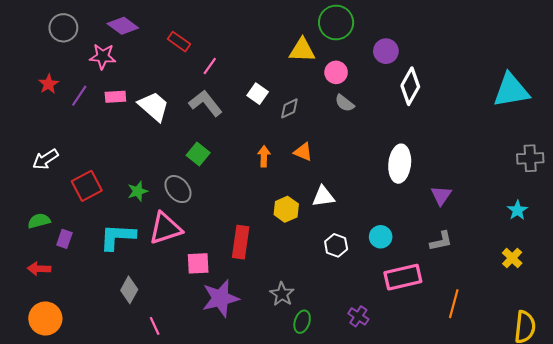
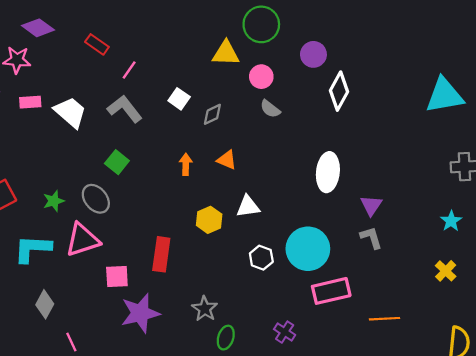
cyan circle: (381, 237) -> (308, 249), size x1.8
gray L-shape: (441, 241) -> (371, 238), moved, turned -95
orange line: (454, 304) -> (385, 319), turned 72

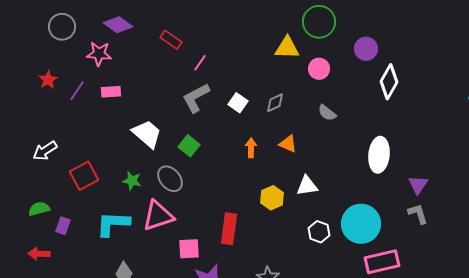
white square: (179, 99) -> (238, 103), moved
gray L-shape: (125, 109) -> (196, 98), turned -80
gray semicircle: (270, 109) -> (327, 113), moved
white trapezoid: (70, 112) -> (147, 134), moved
green star: (54, 201) -> (132, 181), turned 30

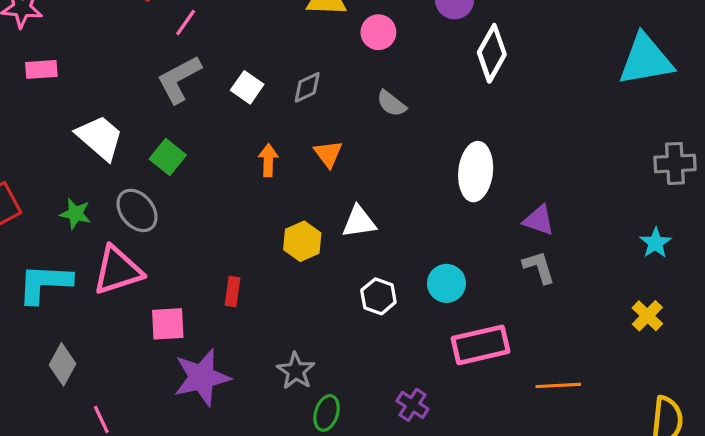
orange triangle: (288, 144) -> (328, 154), turned 30
purple triangle: (418, 185) -> (539, 220), turned -45
cyan circle: (361, 224) -> (446, 283), size x0.6
red rectangle: (229, 229) -> (233, 291), size x0.6

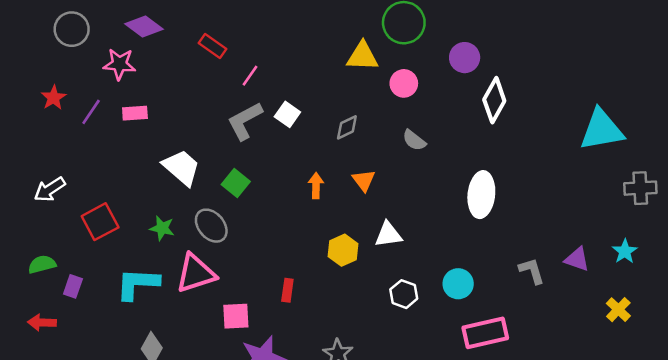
cyan triangle: (646, 60) -> (602, 130), moved
white square: (247, 87) -> (287, 114), moved
purple triangle: (539, 220) -> (577, 259), moved

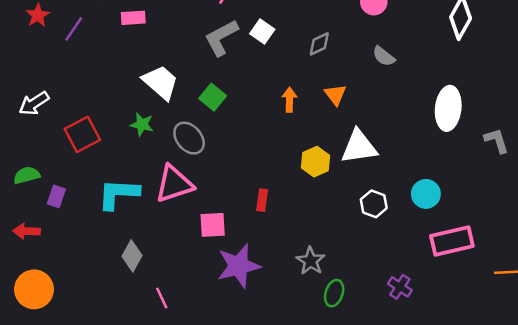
pink rectangle: (135, 113) -> (133, 18), moved
green star: (162, 228) -> (142, 124), moved
white triangle: (388, 235) -> (359, 147), size x1.4
gray L-shape: (532, 271) -> (497, 141), moved

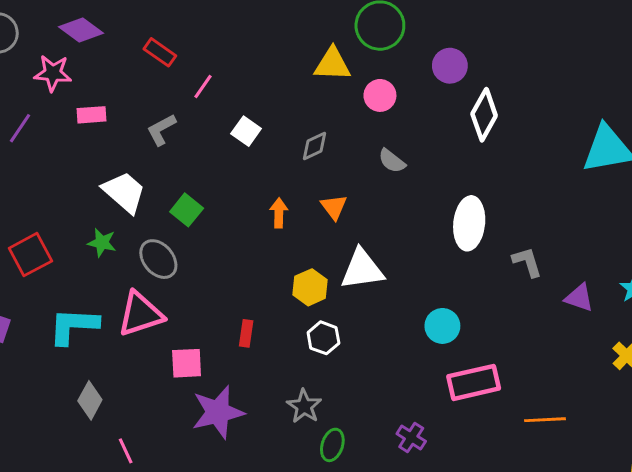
gray L-shape: (221, 38) -> (161, 130), moved, size x0.7
white hexagon: (374, 204) -> (323, 338), moved

